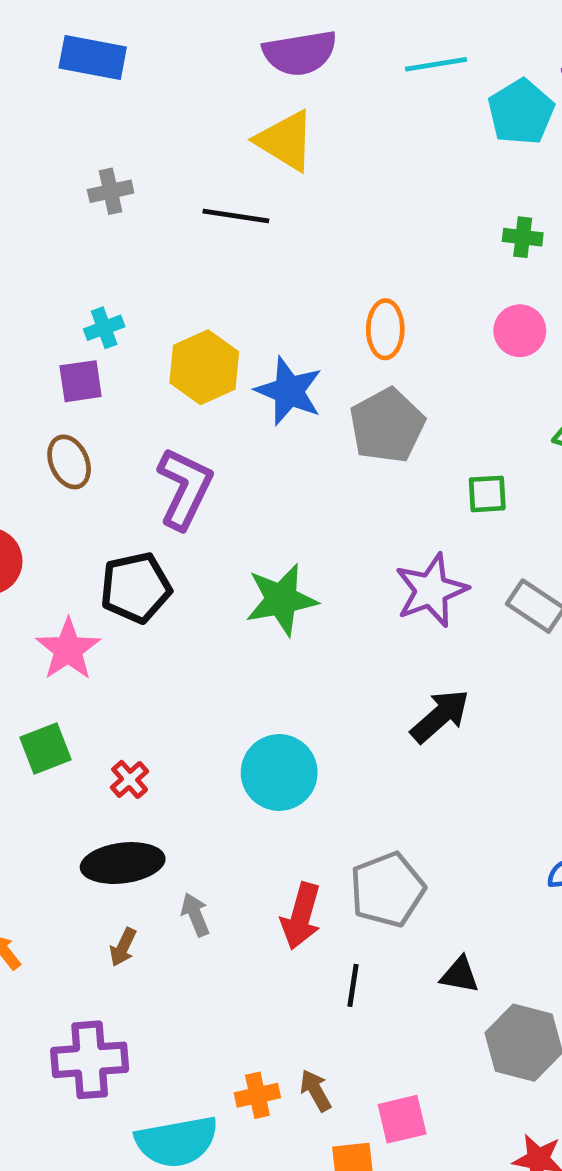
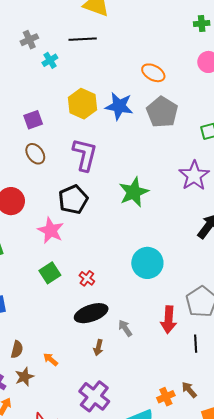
cyan cross: (104, 328) -> (50, 60), moved
orange ellipse: (385, 329) -> (153, 73), turned -50
purple cross: (90, 1060) -> (94, 396), turned -36

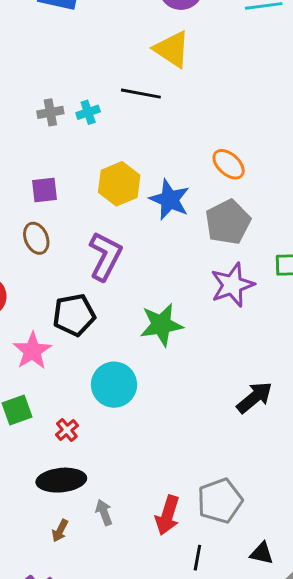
gray cross: (29, 40) -> (50, 112), moved
purple star: (194, 176) -> (232, 285), moved
cyan circle: (147, 263) -> (114, 385), moved

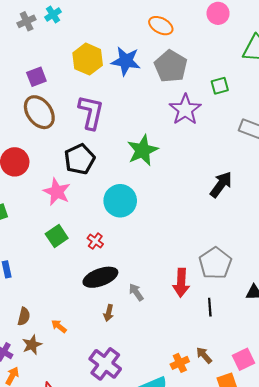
brown ellipse: (36, 238) -> (39, 112), size x1.5

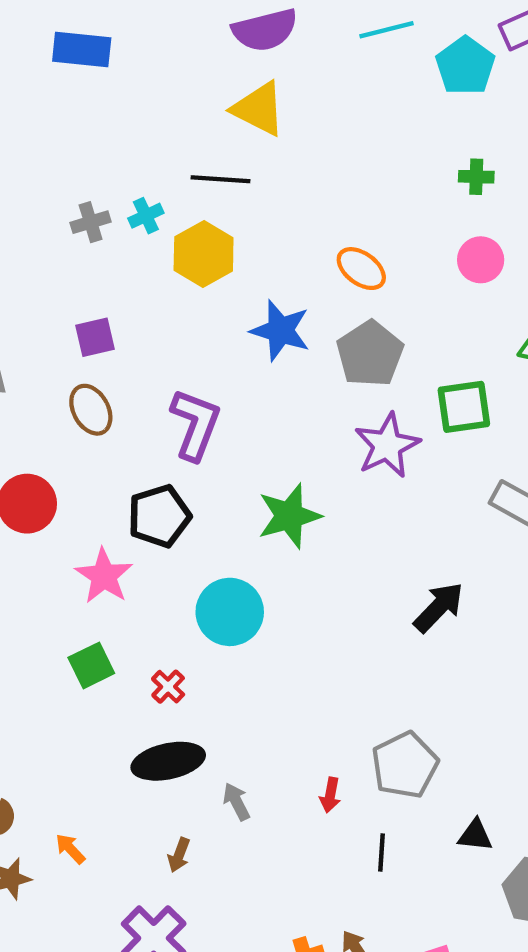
yellow hexagon: (88, 59) -> (204, 254), moved
green square: (220, 86) -> (464, 407), size x1.5
brown ellipse: (39, 112) -> (91, 410), size x0.7
red arrow: (181, 283) -> (330, 795), size x0.6
brown arrow: (109, 313) -> (179, 855), moved

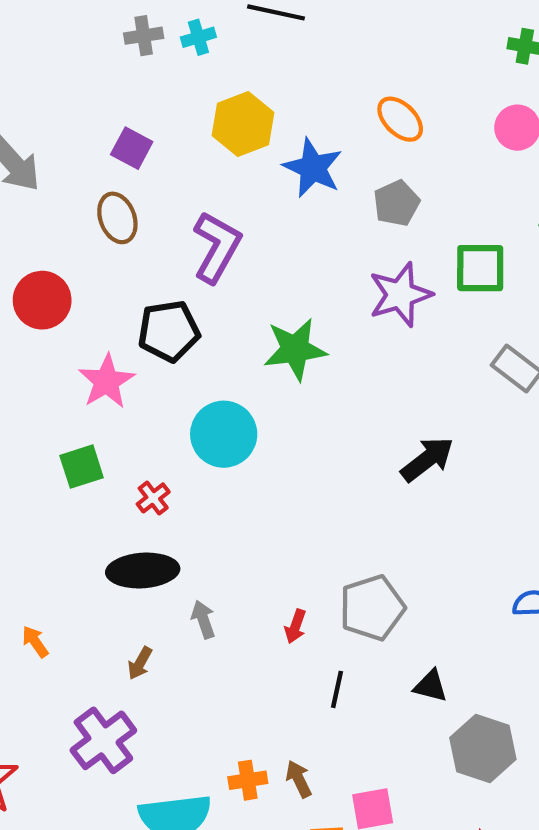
yellow hexagon: (204, 254) -> (243, 124), moved
purple square: (95, 337) -> (132, 148), turned 33
gray pentagon: (370, 354) -> (397, 203), size x0.7

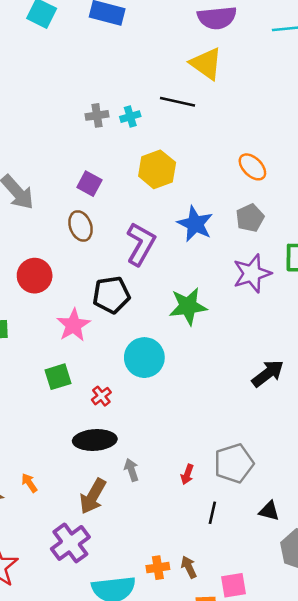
blue star: (313, 168) -> (195, 224), moved
brown arrow: (140, 663) -> (93, 496), size x1.8

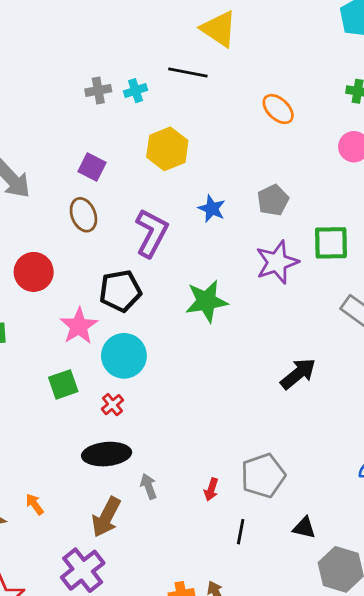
orange ellipse: (252, 167) -> (278, 109), moved
blue star: (195, 224) -> (212, 209), size x0.7
cyan circle: (144, 358) -> (124, 356), moved

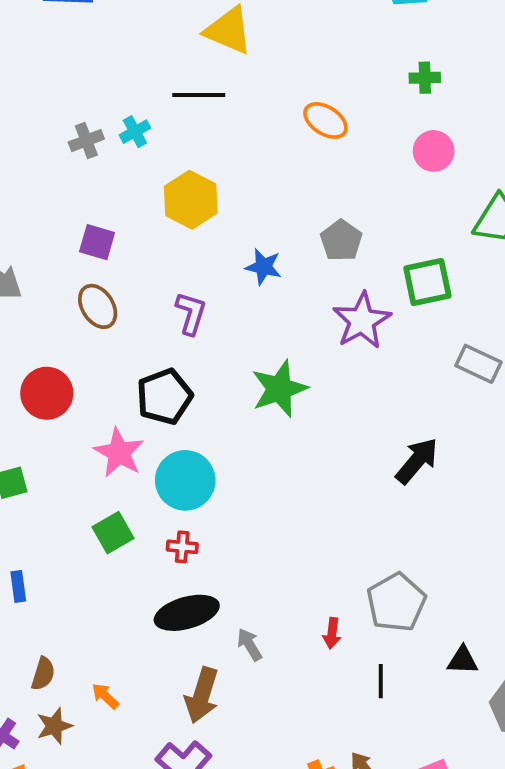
purple L-shape: (152, 233) -> (191, 313), size x0.7
red cross: (112, 405) -> (182, 547), turned -35

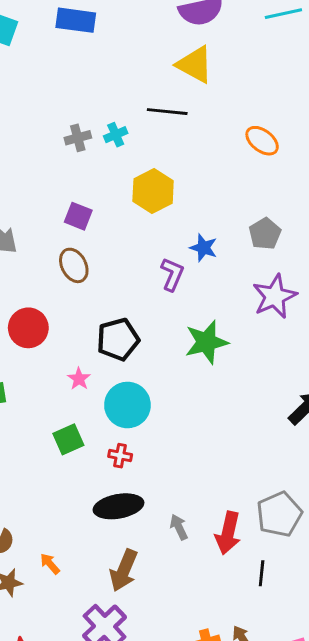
purple L-shape: (191, 313) -> (172, 274), moved
pink star: (119, 453) -> (79, 379), size x0.6
red arrow: (332, 633) -> (228, 533), size x1.8
gray arrow: (249, 645) -> (179, 527), moved

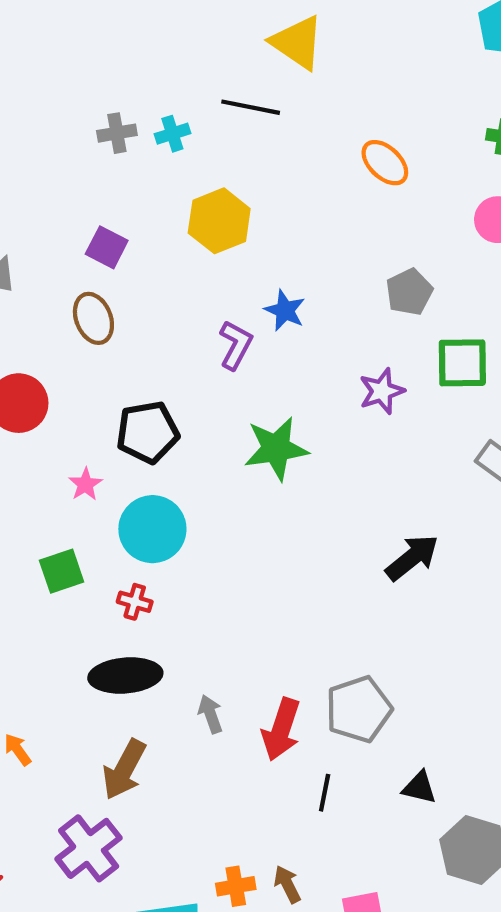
gray pentagon: (265, 234) -> (409, 292), moved
purple star: (275, 296) -> (382, 391), size x0.7

